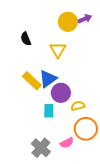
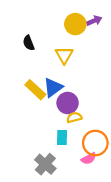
yellow semicircle: (78, 106) -> (74, 117), moved
cyan rectangle: (49, 111) -> (62, 137), moved
pink semicircle: (67, 143) -> (89, 159), moved

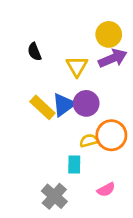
purple arrow: (94, 21) -> (113, 58), moved, size x1.5
yellow circle: (75, 24) -> (109, 34), moved
purple circle: (68, 103) -> (86, 103), moved
orange circle: (95, 143) -> (111, 135), moved

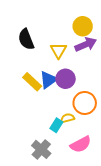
black semicircle: (34, 52) -> (26, 39), size x1.5
yellow semicircle: (89, 141) -> (67, 118), moved
cyan rectangle: (74, 164) -> (56, 125), turned 32
pink semicircle: (106, 190) -> (81, 144), size x1.5

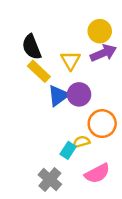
yellow rectangle: (32, 82) -> (39, 71), moved

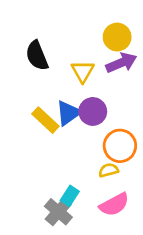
yellow rectangle: (39, 71) -> (45, 120), moved
yellow semicircle: (81, 142) -> (108, 170), moved
cyan rectangle: (68, 150) -> (70, 196), moved

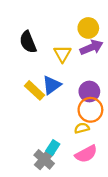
purple circle: (93, 111) -> (89, 92), moved

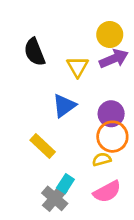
yellow rectangle: (34, 90) -> (43, 146), moved

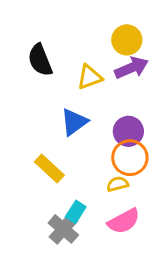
yellow triangle: (78, 67) -> (90, 77), turned 40

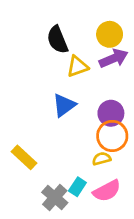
black semicircle: (40, 60) -> (57, 40), moved
yellow rectangle: (49, 169) -> (24, 157), moved
cyan rectangle: (76, 212) -> (77, 187), moved

